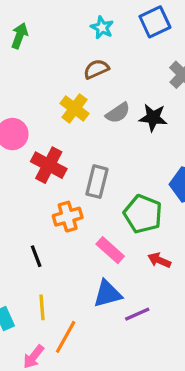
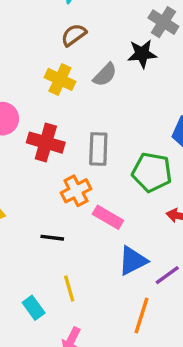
black star: (153, 118) -> (142, 54), moved
pink rectangle: (110, 250) -> (108, 217), moved
black line: (36, 256) -> (52, 238), turned -50
orange line: (66, 337) -> (141, 316), moved

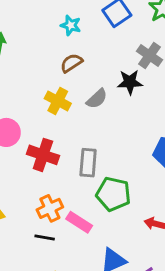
green pentagon: (152, 172) -> (113, 194), moved
orange cross: (76, 191) -> (50, 208), moved
pink rectangle: (108, 217) -> (79, 222), moved

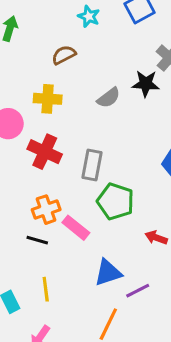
brown semicircle: (71, 63) -> (64, 55), moved
yellow cross: (58, 101) -> (48, 99), moved, turned -30

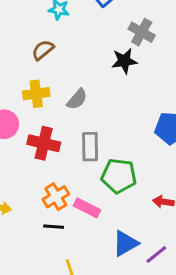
gray semicircle: (109, 98) -> (77, 99), moved

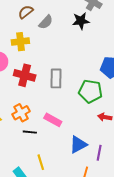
gray semicircle: (77, 99) -> (46, 22), moved
green pentagon: (119, 176) -> (90, 91), moved
orange cross: (56, 197) -> (21, 113), moved
purple line: (156, 254) -> (99, 153), turned -42

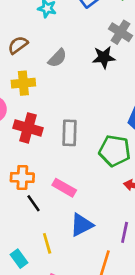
brown semicircle: (26, 12) -> (18, 45), moved
orange cross: (21, 113) -> (22, 177), turned 30
black line: (30, 132) -> (33, 203), turned 48
blue triangle: (78, 145) -> (82, 225), moved

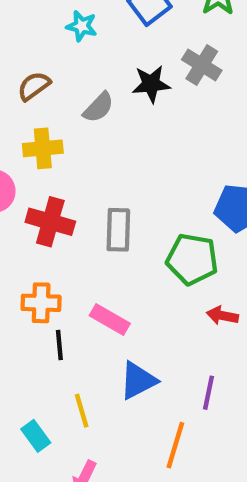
black star: (104, 57) -> (151, 84), moved
black line: (33, 203) -> (59, 345), turned 30

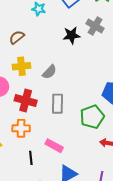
gray semicircle: (98, 107) -> (49, 72), moved
green pentagon: (192, 259) -> (92, 117), turned -30
orange cross: (41, 303) -> (21, 128), moved

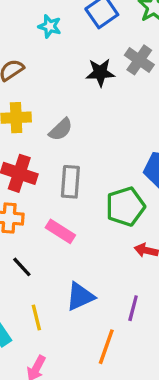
pink rectangle: (54, 146) -> (60, 231), moved
black line: (31, 158) -> (22, 267), turned -40

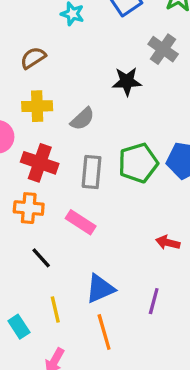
black star: (100, 73) -> (127, 81), moved
green pentagon: (125, 207) -> (138, 163), moved
orange line: (106, 347) -> (104, 332), moved, turned -36

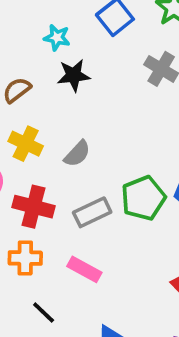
black star: (127, 81) -> (74, 75), moved
yellow cross: (37, 106) -> (26, 144), turned 32
gray rectangle: (92, 172) -> (92, 212), turned 64

